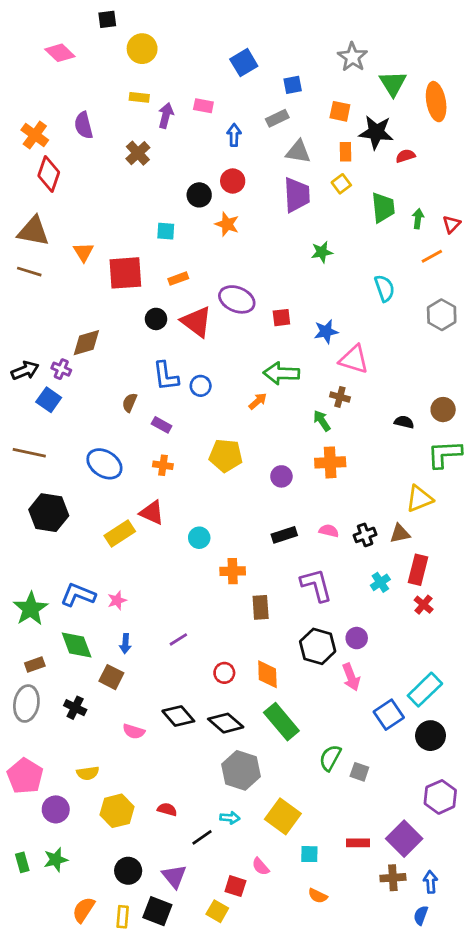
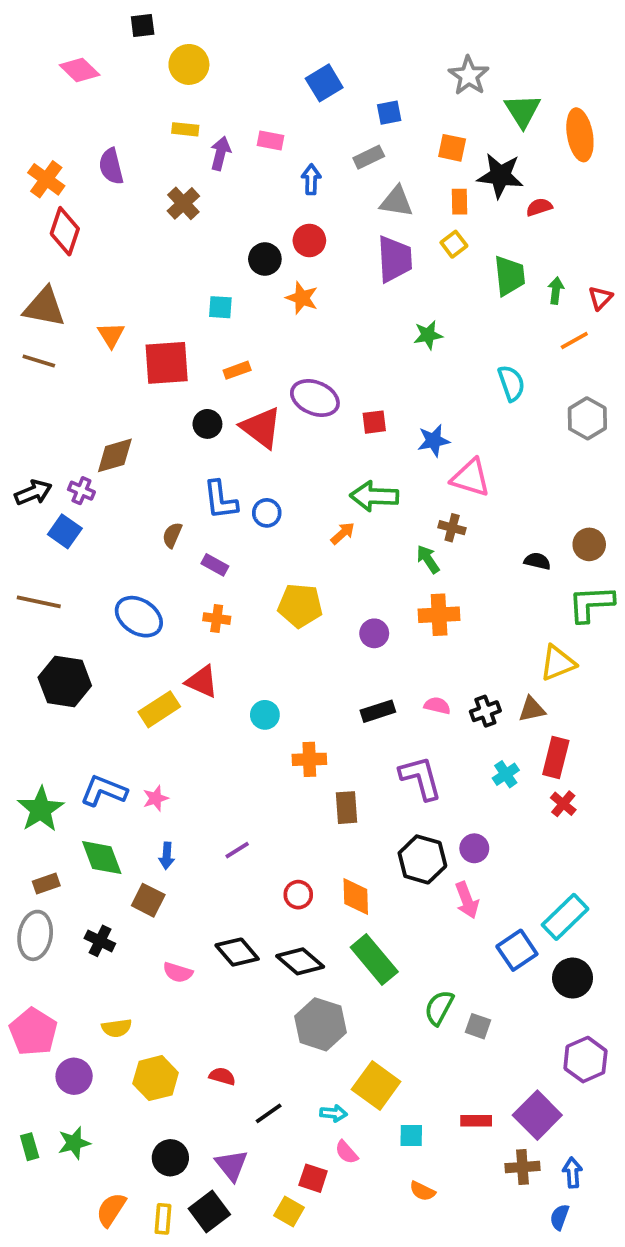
cyan arrow: (230, 818) -> (333, 1113), moved
black square: (157, 911) -> (209, 1212), turned 32

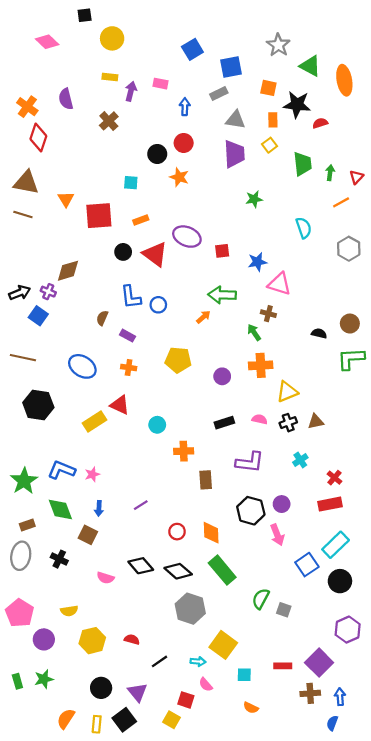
green triangle: (522, 111) -> (310, 66), turned -30
blue square: (389, 113) -> (231, 67), size x1.5
yellow triangle: (558, 663) -> (287, 392), moved
red rectangle: (556, 757) -> (330, 504), moved, turned 65
purple L-shape: (421, 778) -> (250, 462), turned 112

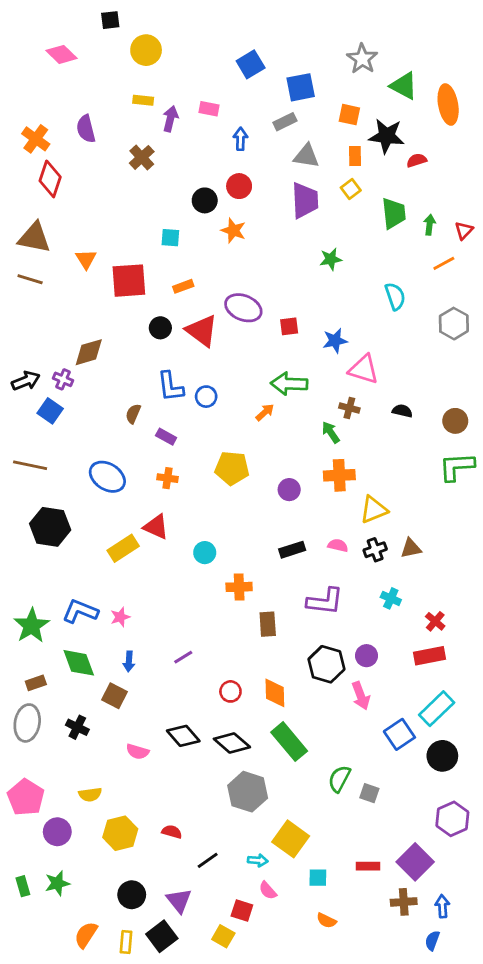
black semicircle: (319, 333) -> (402, 411), moved
cyan cross: (300, 460) -> (391, 598), turned -32

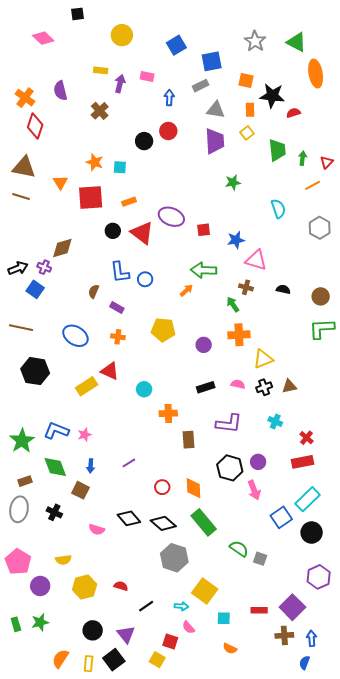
yellow circle: (146, 50) -> (122, 35), moved
green triangle: (404, 86) -> (296, 42), moved
orange star: (233, 230) -> (95, 162), moved
green semicircle: (339, 779) -> (239, 549), turned 96

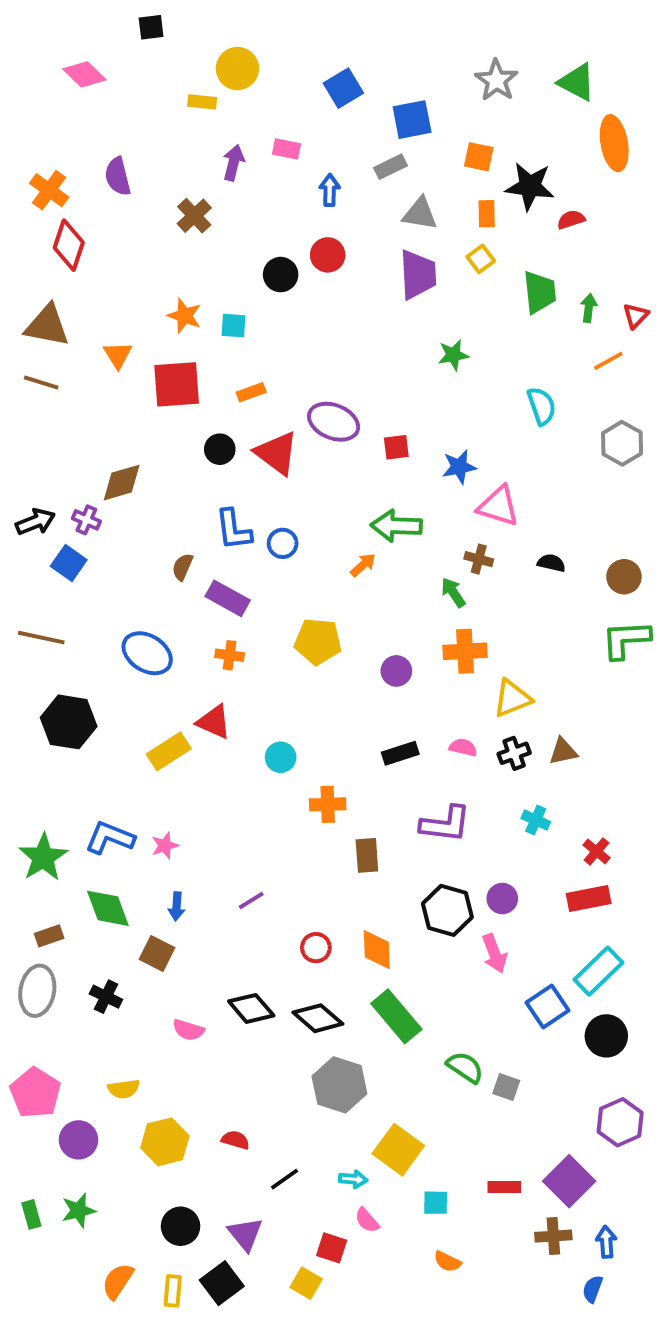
yellow rectangle: (101, 70) -> (202, 102), moved
purple rectangle: (117, 308) -> (228, 598), size x1.5

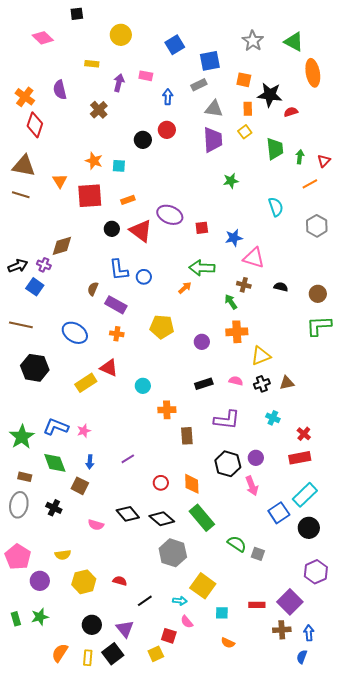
yellow rectangle: (202, 102) -> (92, 64), moved
brown rectangle: (49, 936) -> (25, 477), turned 32
yellow square: (306, 1283) -> (156, 654), turned 35

